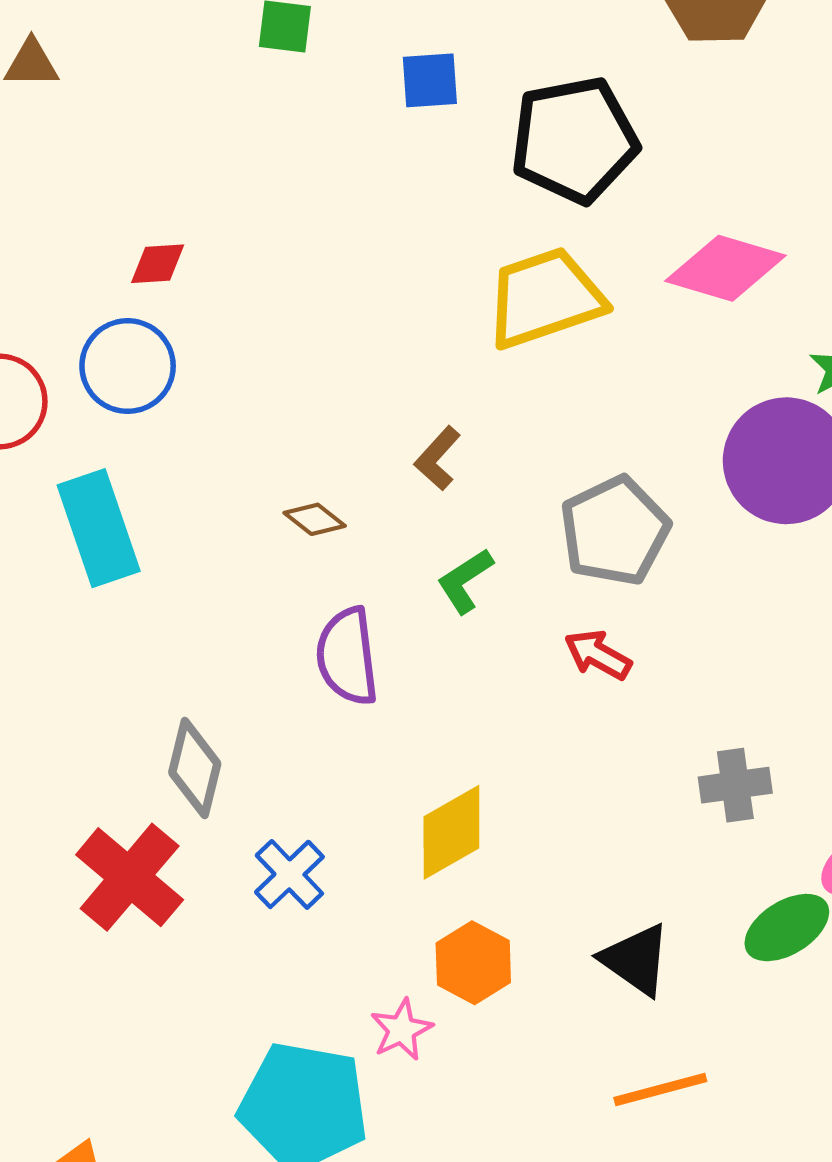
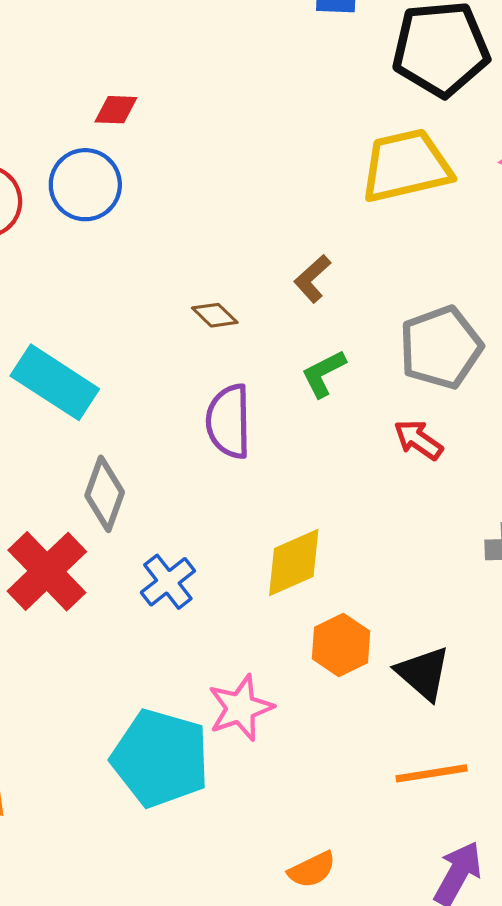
cyan rectangle: (99, 528) -> (55, 382), moved, turned -44
orange hexagon: (473, 963) -> (341, 645), moved
pink star: (402, 1030) -> (241, 708), size x1.4

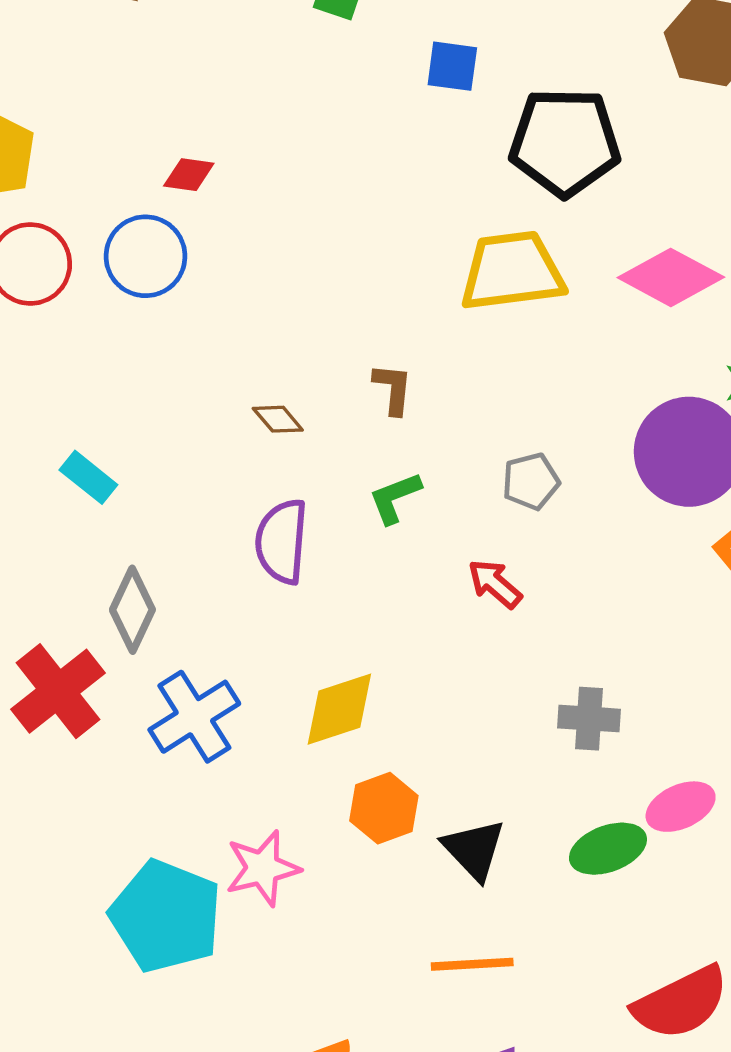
brown L-shape: (312, 279) -> (393, 389), turned 132
gray pentagon: (441, 347) -> (531, 481), size x0.6
cyan rectangle: (55, 382) -> (88, 477), size x0.6
blue cross: (168, 582) -> (194, 717), size x1.4

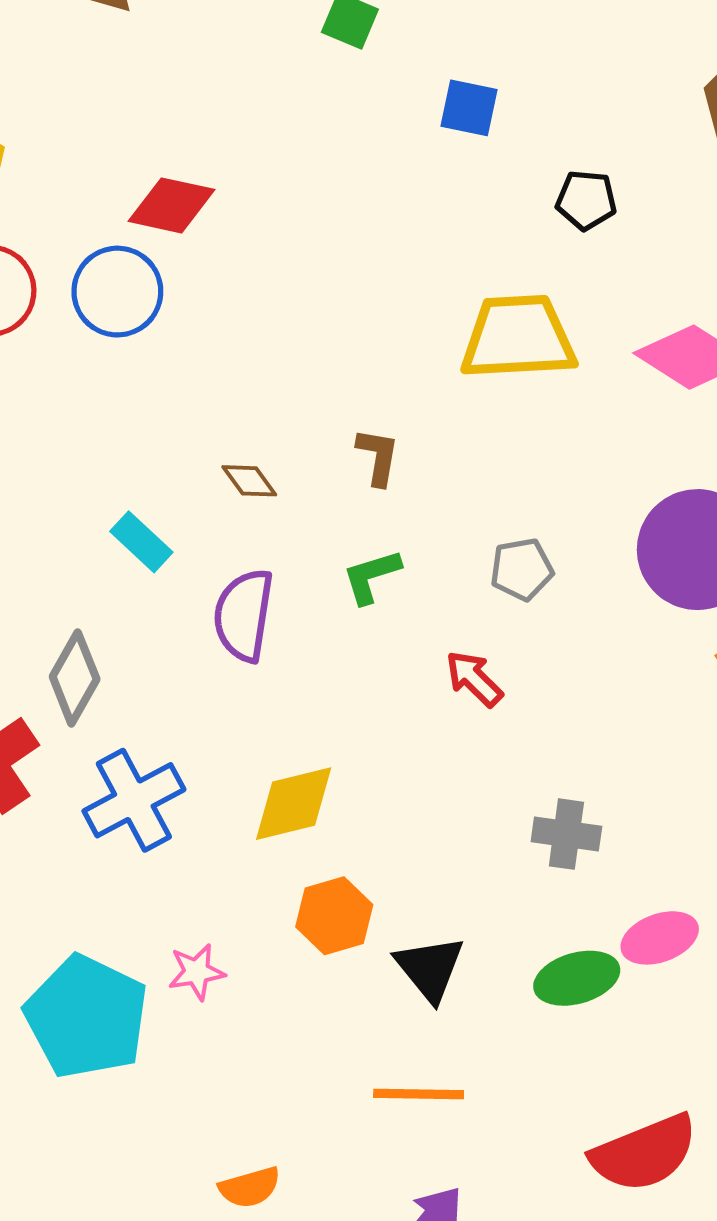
black pentagon: (565, 142) -> (586, 200), size x0.5
red diamond: (189, 175) -> (171, 205), size x1.5
cyan rectangle: (88, 477) -> (141, 542), moved
pink star: (263, 868) -> (196, 972), size x0.7

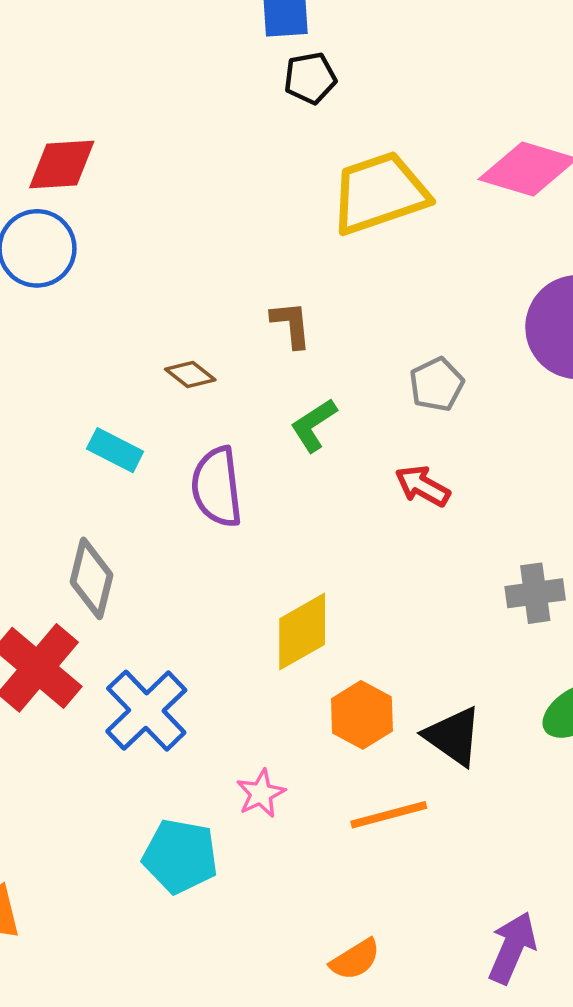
black pentagon: (586, 200) -> (310, 78), moved
blue cross: (134, 800) -> (146, 711), moved
cyan pentagon: (87, 1017) -> (180, 856), size x0.7
orange line: (419, 1094) -> (389, 815), moved

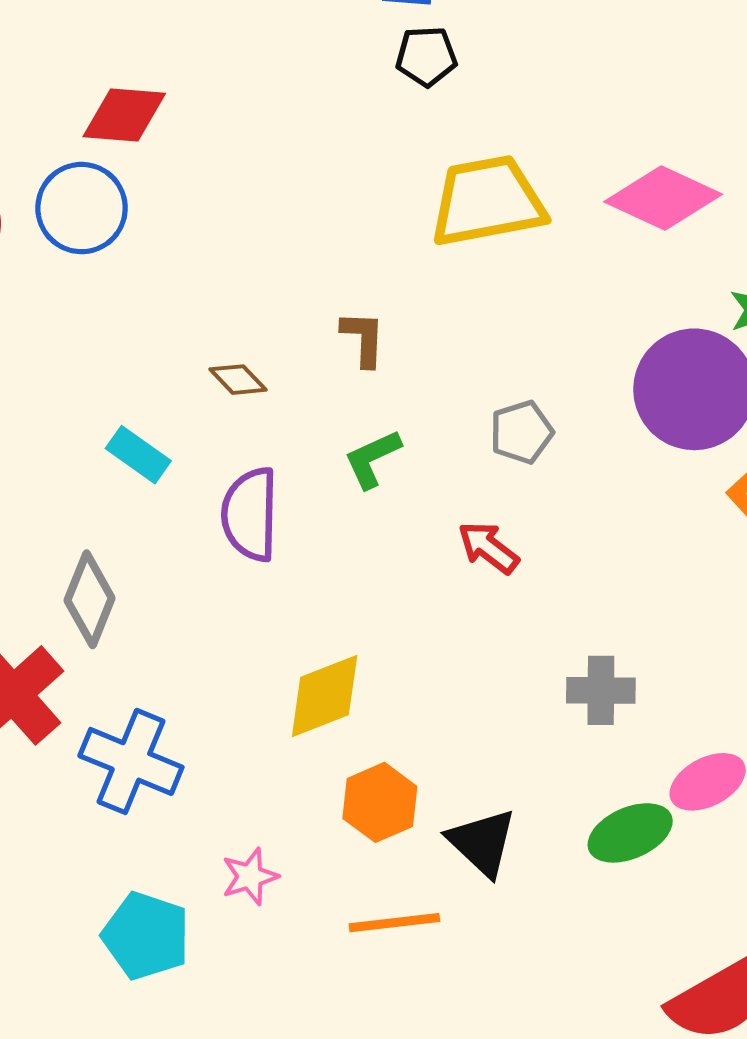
blue cross: (146, 711) -> (131, 761), turned -32

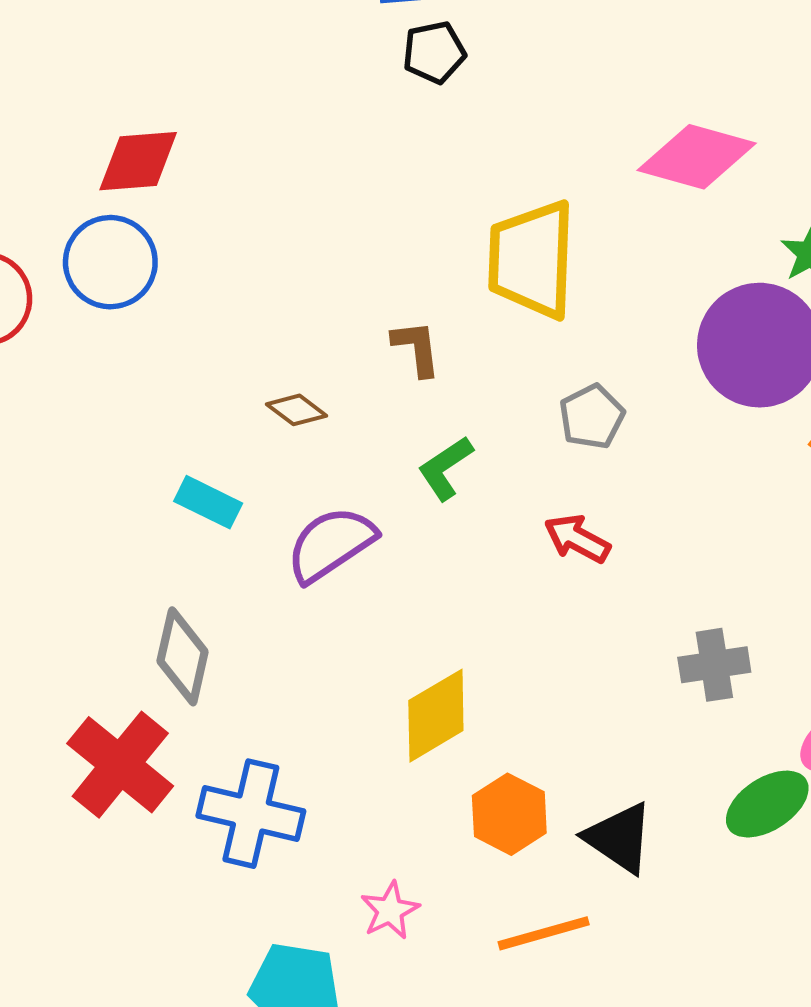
yellow trapezoid: (487, 201) -> (532, 259), moved, turned -68
purple semicircle: (250, 514) -> (331, 544), turned 64

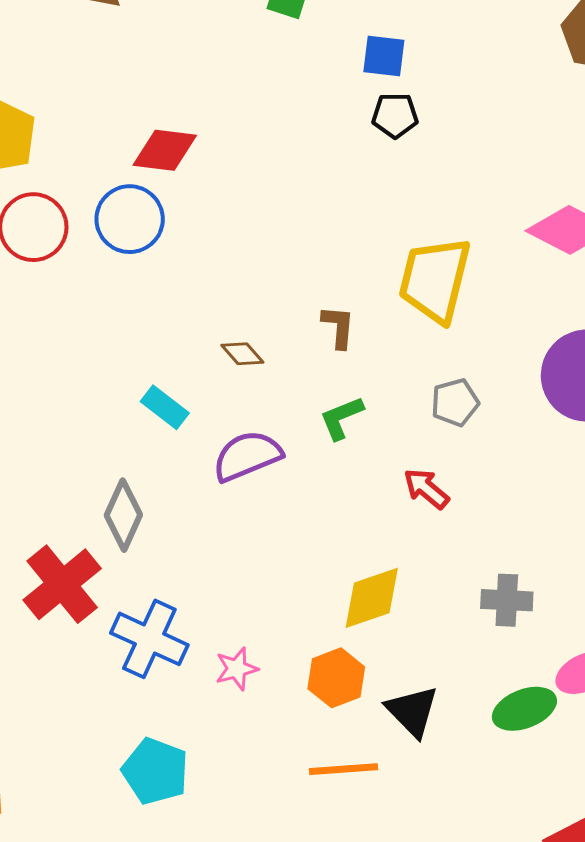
yellow diamond: (436, 716) -> (372, 598), moved
pink star: (390, 910) -> (237, 669), moved

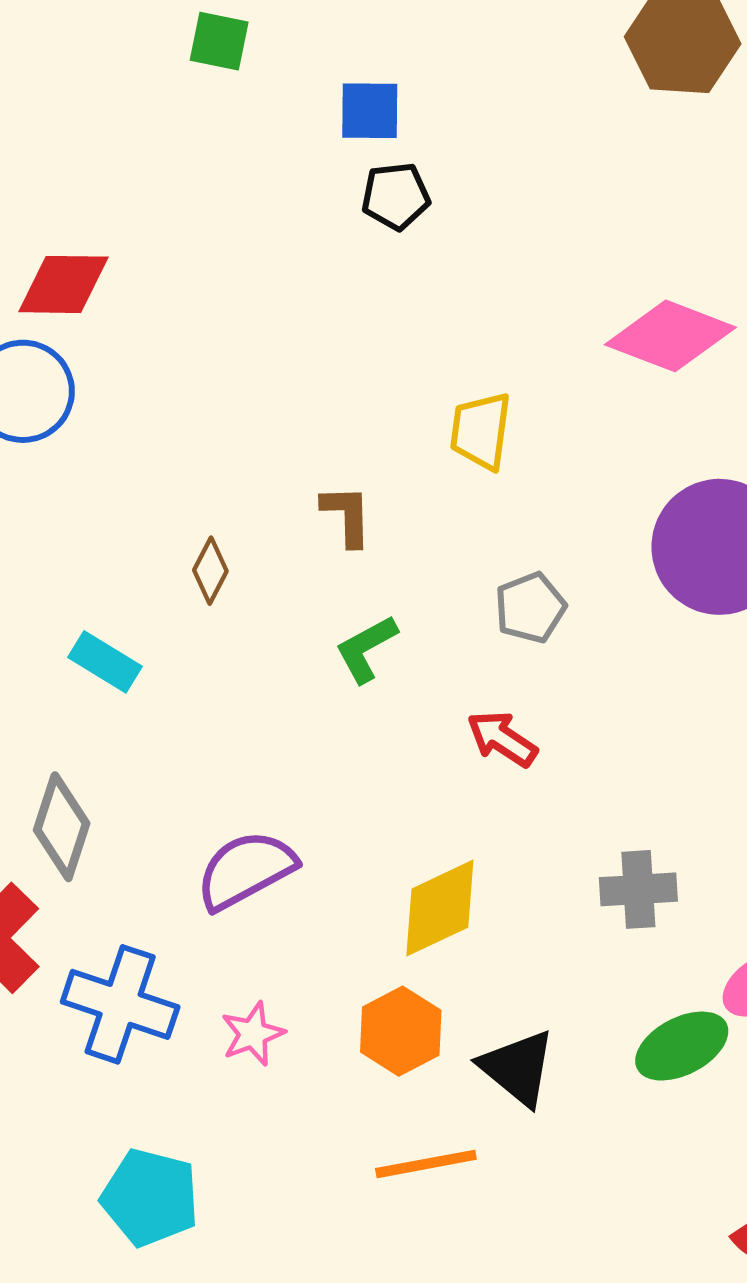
yellow trapezoid: (435, 280) -> (481, 431), size x0.6
brown diamond: (242, 354) -> (210, 571), turned 75
purple semicircle: (247, 456) -> (246, 870), moved

